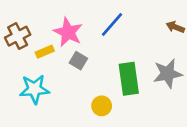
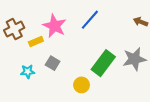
gray square: (78, 61) -> (53, 63), moved
green rectangle: (129, 79) -> (103, 63), turned 45
cyan star: (34, 89) -> (28, 71), size x0.6

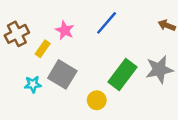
pink star: (55, 26) -> (65, 30), size x0.7
yellow rectangle: (36, 41) -> (43, 49), turned -32
gray square: (53, 63) -> (62, 74), size x1.6

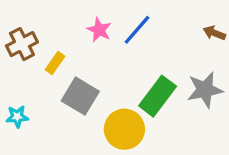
pink star: (65, 30) -> (99, 30), moved
cyan star: (33, 84) -> (17, 117), moved
yellow circle: (97, 100) -> (124, 129), size x1.6

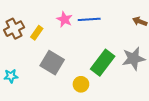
blue line: (137, 30) -> (89, 19), turned 45
yellow rectangle: (55, 63) -> (37, 33), moved
yellow circle: (124, 129) -> (81, 84), size x0.6

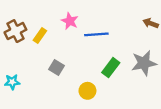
blue line: (89, 19) -> (96, 34), moved
gray square: (52, 63) -> (56, 68), size x0.6
green rectangle: (103, 63) -> (111, 68), size x0.7

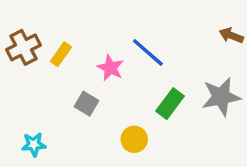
pink star: (70, 21) -> (110, 68), moved
blue line: (96, 34) -> (148, 52), turned 45
cyan star: (12, 82) -> (34, 144), moved

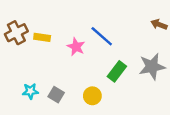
yellow rectangle: (61, 54) -> (42, 37), turned 63
gray square: (87, 104) -> (56, 95), moved
cyan star: (34, 144) -> (30, 91), moved

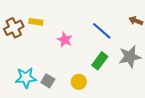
blue line: (102, 36) -> (102, 31), moved
yellow rectangle: (42, 37) -> (36, 22), moved
cyan star: (30, 91) -> (26, 78), size x1.5

